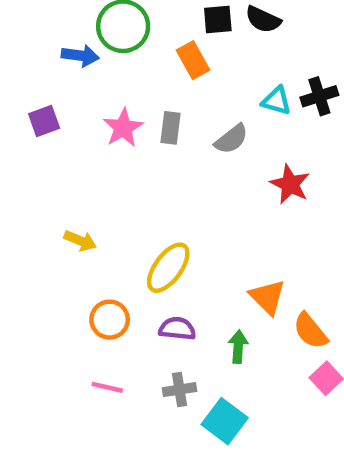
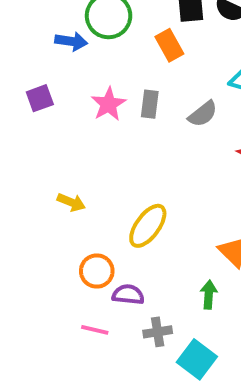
purple semicircle: (177, 329) -> (128, 295), moved

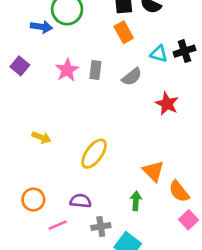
orange rectangle: (169, 45) -> (124, 32), moved
purple square: (40, 98) -> (20, 66), turned -30
orange circle: (97, 271) -> (33, 200), moved
pink line: (95, 330) -> (58, 225), turned -36

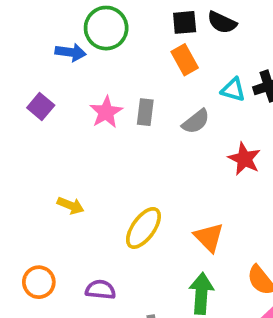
orange triangle: (153, 171) -> (209, 237), moved
orange circle: (33, 200) -> (39, 282), moved
purple semicircle: (81, 201) -> (100, 290), moved
green arrow: (136, 201) -> (201, 293), size x1.5

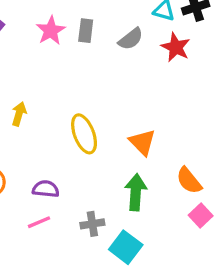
red star: (244, 159) -> (176, 47), moved
yellow arrow: (71, 206) -> (19, 114), turned -95
yellow ellipse: (143, 228) -> (84, 134), turned -57

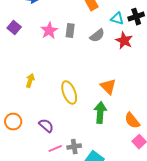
orange triangle: (142, 142) -> (108, 87), moved
purple semicircle: (46, 189) -> (46, 126), turned 35
green arrow: (136, 192) -> (100, 113), moved
pink line: (39, 222) -> (55, 149), moved

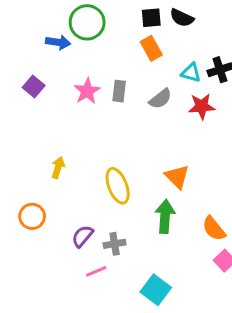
red star: (124, 41) -> (202, 106), turned -30
orange circle: (13, 122) -> (32, 216), moved
purple semicircle: (46, 126) -> (82, 236), turned -91
gray cross: (74, 147) -> (115, 244), moved

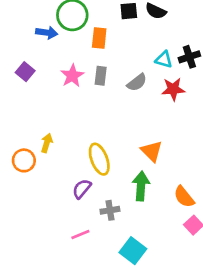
orange rectangle: (151, 48) -> (99, 38), moved, turned 35
orange circle: (32, 216) -> (24, 160), moved
purple semicircle: (82, 236) -> (82, 189), moved
gray cross: (115, 244) -> (110, 210), moved

